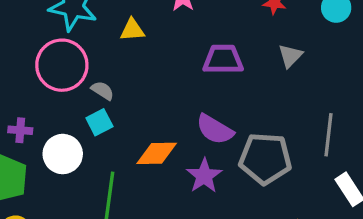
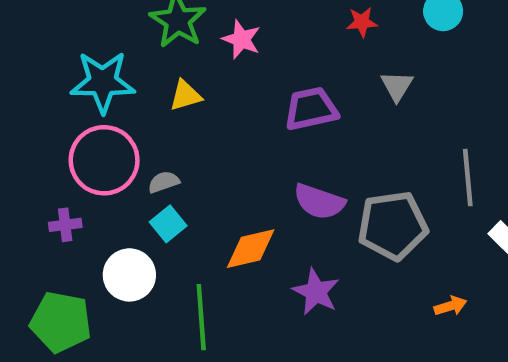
gray semicircle: (103, 91) -> (164, 182), turned -40
purple cross: (20, 130) -> (65, 225), moved
purple star: (204, 176) -> (316, 292), moved

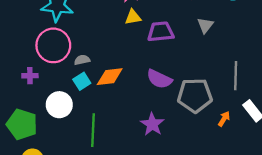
yellow triangle: (185, 95) -> (133, 17), moved
orange diamond: (251, 249) -> (110, 77), moved
orange arrow: (450, 306) -> (224, 119), moved, turned -48

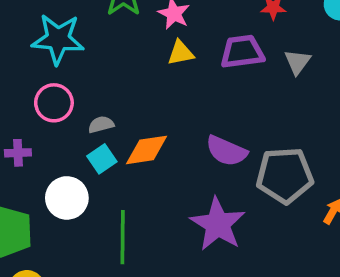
purple trapezoid: (161, 32) -> (242, 52), moved
pink circle: (53, 45) -> (54, 103), size x0.7
purple star: (152, 124) -> (218, 224), size x1.4

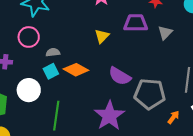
yellow triangle: (181, 53) -> (102, 36), moved, turned -42
orange diamond: (147, 150) -> (76, 70), turned 30

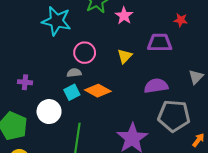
gray triangle: (165, 33) -> (196, 77), moved
pink circle: (29, 37) -> (85, 53), moved
purple semicircle: (120, 76) -> (156, 86), moved, turned 140

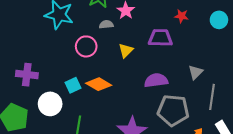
gray semicircle: (74, 73) -> (106, 24), moved
purple cross: (25, 82) -> (27, 75), size x1.5

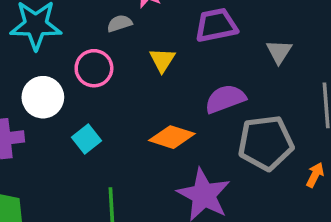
gray triangle: (196, 72) -> (279, 52), moved
orange diamond: (99, 84) -> (172, 137), moved
white circle: (50, 104) -> (43, 97), moved

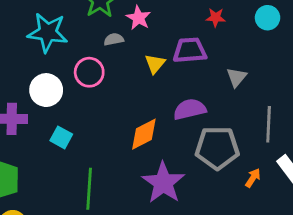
yellow triangle: (162, 60) -> (155, 64), moved
orange diamond: (172, 137) -> (144, 134), turned -52
cyan square: (87, 139) -> (61, 137), moved, turned -30

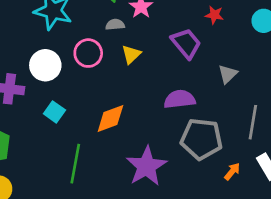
purple trapezoid: (190, 50) -> (186, 43), turned 48
yellow triangle: (155, 64) -> (131, 54), moved
orange diamond: (144, 134) -> (110, 118), moved

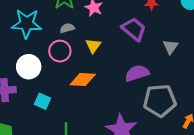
gray semicircle: (115, 25) -> (67, 28), moved
orange diamond: (110, 118) -> (83, 79), moved, turned 35

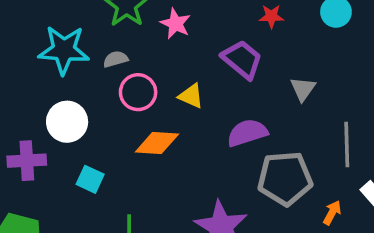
gray semicircle: (67, 28) -> (116, 59), moved
yellow triangle: (93, 46) -> (191, 96), moved, turned -42
pink circle: (60, 51) -> (138, 92), moved

